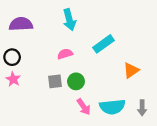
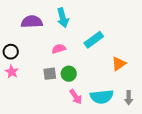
purple semicircle: (21, 24) -> (32, 22), moved

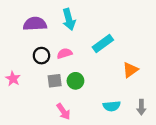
black circle: (11, 52) -> (41, 56), moved
pink arrow: (76, 97) -> (63, 112), moved
cyan semicircle: (102, 97) -> (112, 106), size x0.7

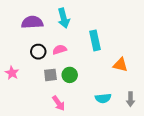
cyan rectangle: (103, 44) -> (95, 40), turned -66
orange triangle: (130, 70) -> (120, 65), turned 49

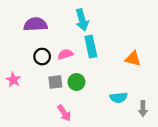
cyan arrow: (64, 18) -> (82, 20), moved
cyan rectangle: (95, 40) -> (91, 47), moved
orange triangle: (120, 65) -> (133, 59), moved
cyan semicircle: (103, 98) -> (119, 98), moved

